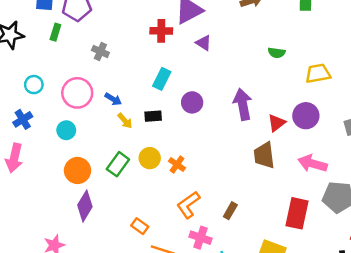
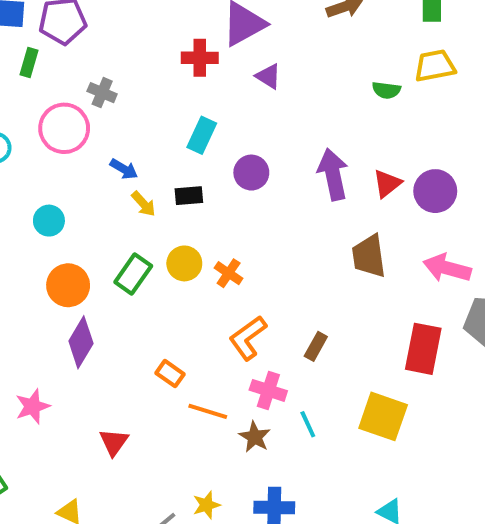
yellow trapezoid: (318, 73) -> (435, 66), moved
pink circle: (77, 93) -> (64, 128), moved
red triangle: (277, 123) -> (387, 184), moved

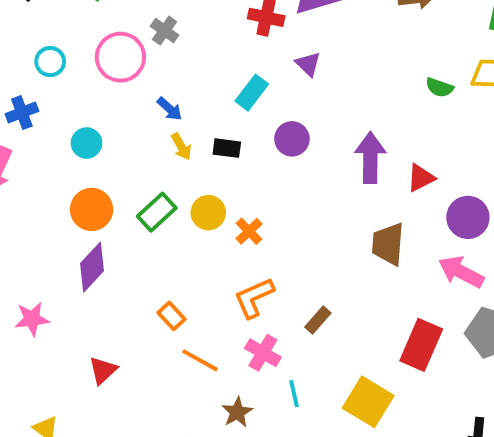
purple triangle: (268, 76) -> (308, 64), moved
purple circle: (435, 191) -> (468, 217), moved
brown star: (255, 437) -> (237, 412), moved

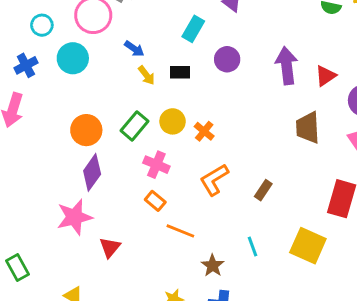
cyan circle: (87, 143) -> (73, 58), moved, size x1.4
pink star: (32, 319) -> (75, 217), moved, size x1.4
pink cross: (263, 353) -> (156, 165), moved

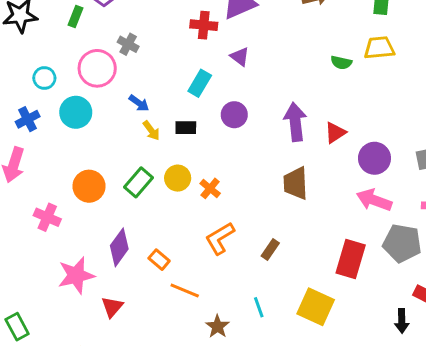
brown trapezoid: (308, 128) -> (296, 183), moved
pink cross: (156, 165) -> (47, 217), moved
purple diamond: (92, 172) -> (119, 247), moved

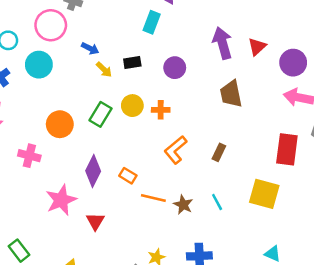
cyan rectangle: (200, 83) -> (152, 22), moved
purple circle: (234, 115) -> (175, 68), moved
orange cross: (210, 188) -> (161, 110), turned -30
brown star: (218, 326) -> (183, 205), moved

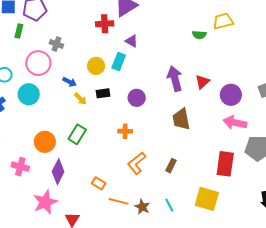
yellow circle: (132, 106) -> (96, 66), moved
purple diamond: (93, 171) -> (58, 172), moved

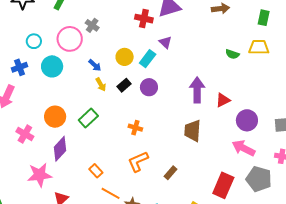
black rectangle: (103, 93) -> (124, 85), turned -48
purple circle: (137, 98) -> (149, 87), moved

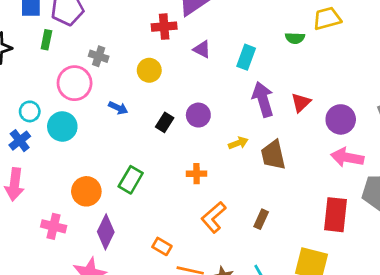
cyan circle: (34, 41) -> (30, 111), moved
yellow circle: (125, 57) -> (149, 70), moved
cyan rectangle: (148, 59) -> (246, 57), moved
yellow arrow: (101, 84) -> (238, 143), moved, turned -64

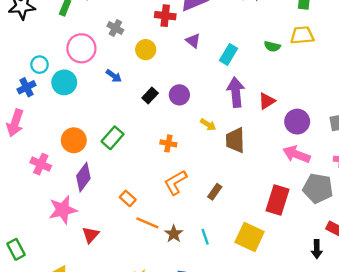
gray cross: (99, 56) -> (115, 28), moved
yellow arrow: (238, 143) -> (208, 125), turned 42

